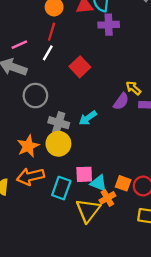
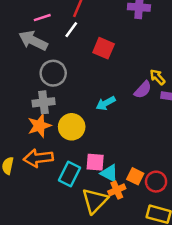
red square: (80, 67) -> (104, 48), turned -30
gray cross: (59, 123) -> (44, 102), moved, turned -30

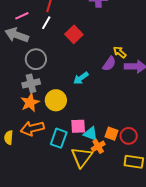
red square: (104, 48) -> (74, 34), turned 30

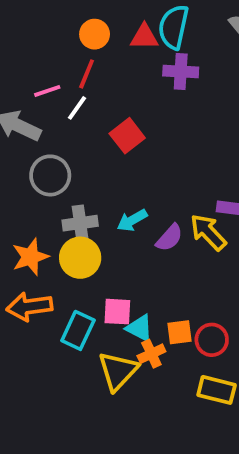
pink line: (22, 16) -> (47, 91), moved
yellow arrow: (120, 52) -> (208, 232), moved, size x1.5
purple semicircle: (109, 64) -> (169, 238), moved
gray cross: (31, 83) -> (80, 223), moved
orange square: (112, 134) -> (180, 332), turned -32

